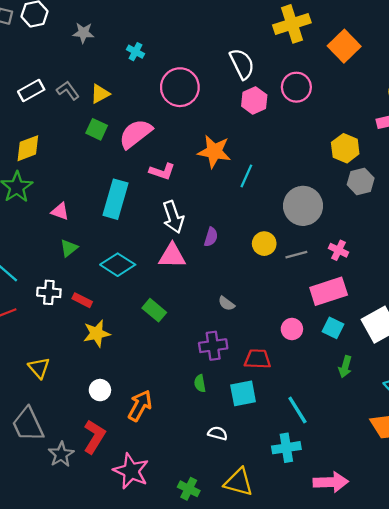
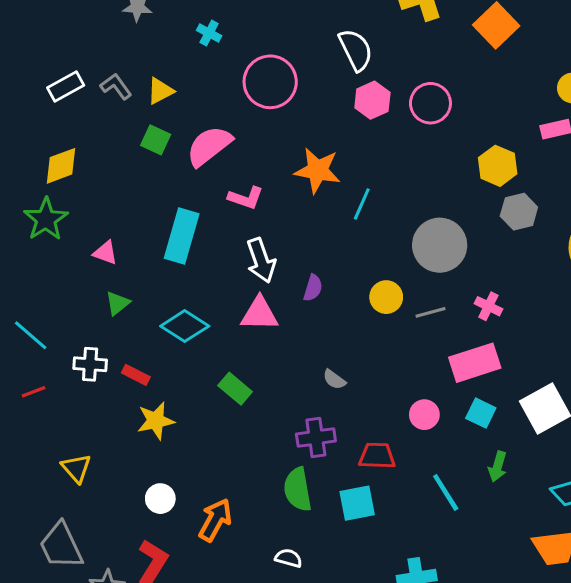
pink circle: (296, 87) -> (430, 103), moved
green semicircle: (200, 383) -> (298, 489), size x1.8
cyan line: (297, 410) -> (446, 492), moved
white semicircle: (218, 433) -> (288, 558), moved

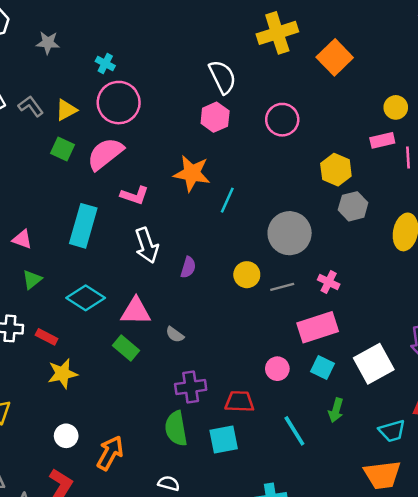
pink circle: (270, 82) -> (119, 103), moved
pink hexagon: (372, 100) -> (215, 117), moved
pink triangle: (259, 314) -> (136, 311), moved
gray semicircle: (334, 379) -> (175, 334), moved

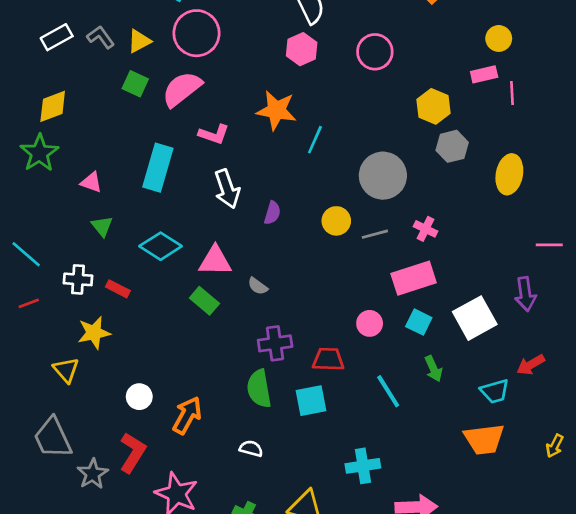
green triangle: (32, 280) -> (102, 226), turned -30
yellow star: (62, 374) -> (94, 333), moved
green arrow: (336, 410) -> (433, 369), turned -40

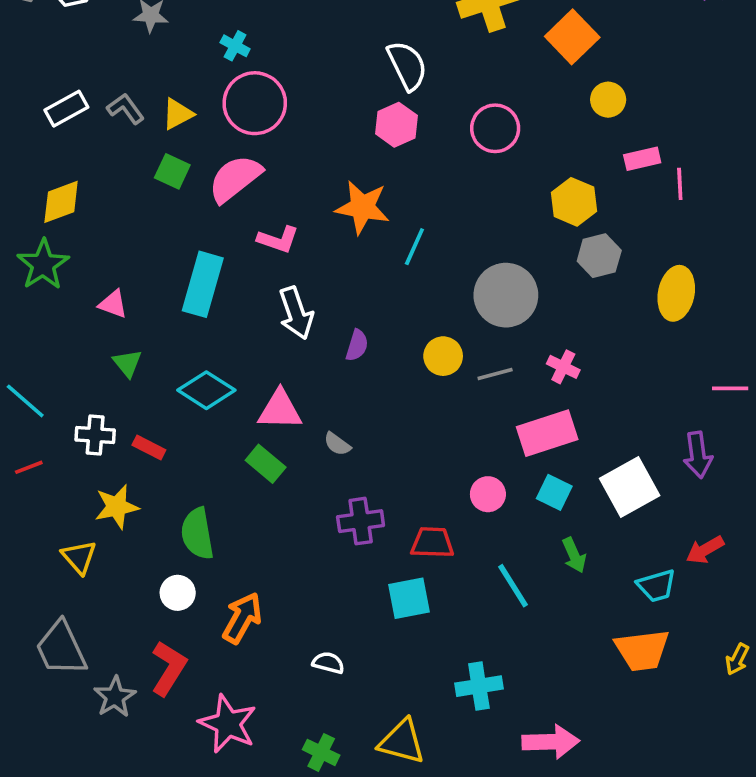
yellow circle: (499, 38) -> (608, 100), moved
green semicircle: (259, 389) -> (197, 534), moved

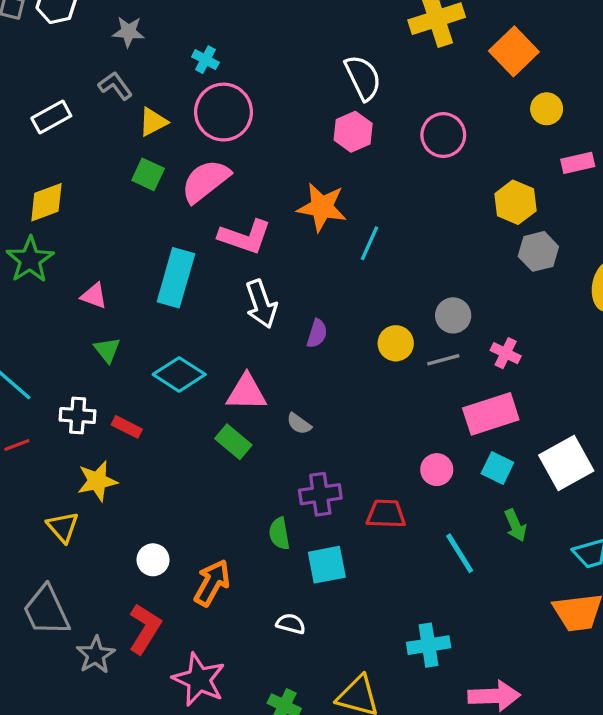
gray L-shape: (126, 109) -> (115, 86), moved
pink L-shape: (278, 240) -> (245, 237), size x1.4
gray circle: (506, 295) -> (453, 315), moved, size x0.6
green semicircle: (197, 534) -> (279, 534), moved, size x0.7
cyan square: (409, 598) -> (327, 565), moved

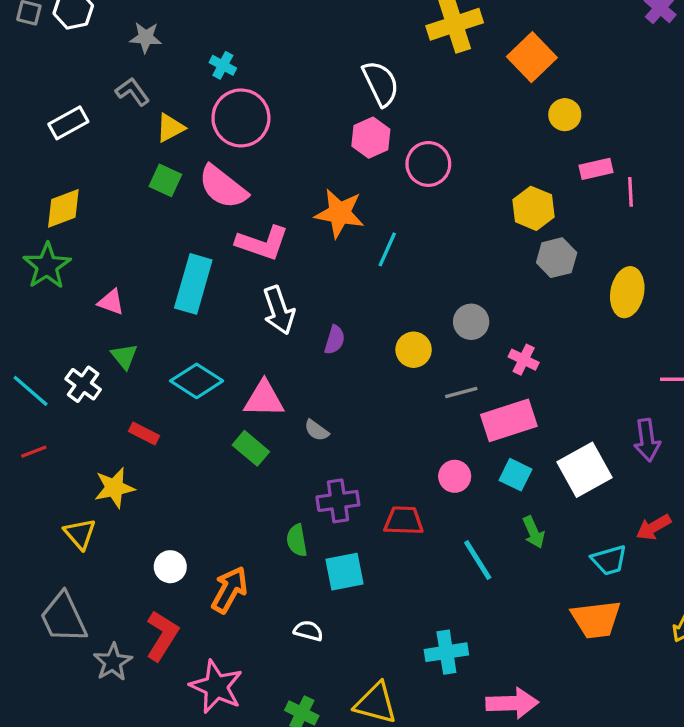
pink circle: (443, 135) -> (428, 164), moved
pink semicircle: (205, 181) -> (223, 187), turned -104
gray line: (443, 360) -> (461, 392), moved
white cross: (78, 415) -> (83, 384), moved, turned 32

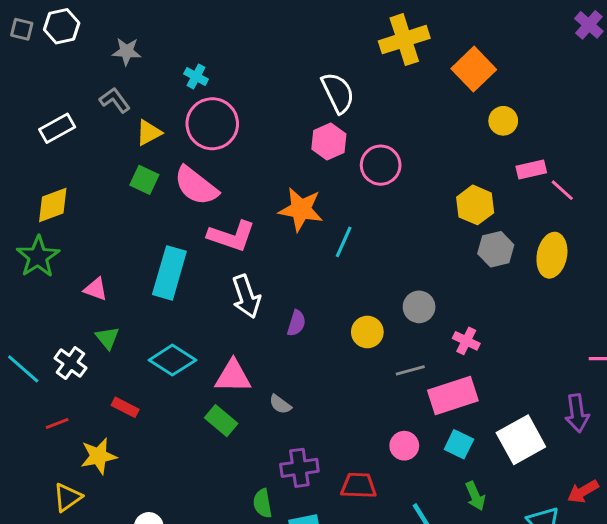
pink line: (631, 192) -> (562, 190), turned -45
yellow ellipse: (627, 292) -> (552, 255), moved
red line: (34, 452) -> (57, 424), moved
yellow triangle: (80, 534) -> (68, 497), turned 36

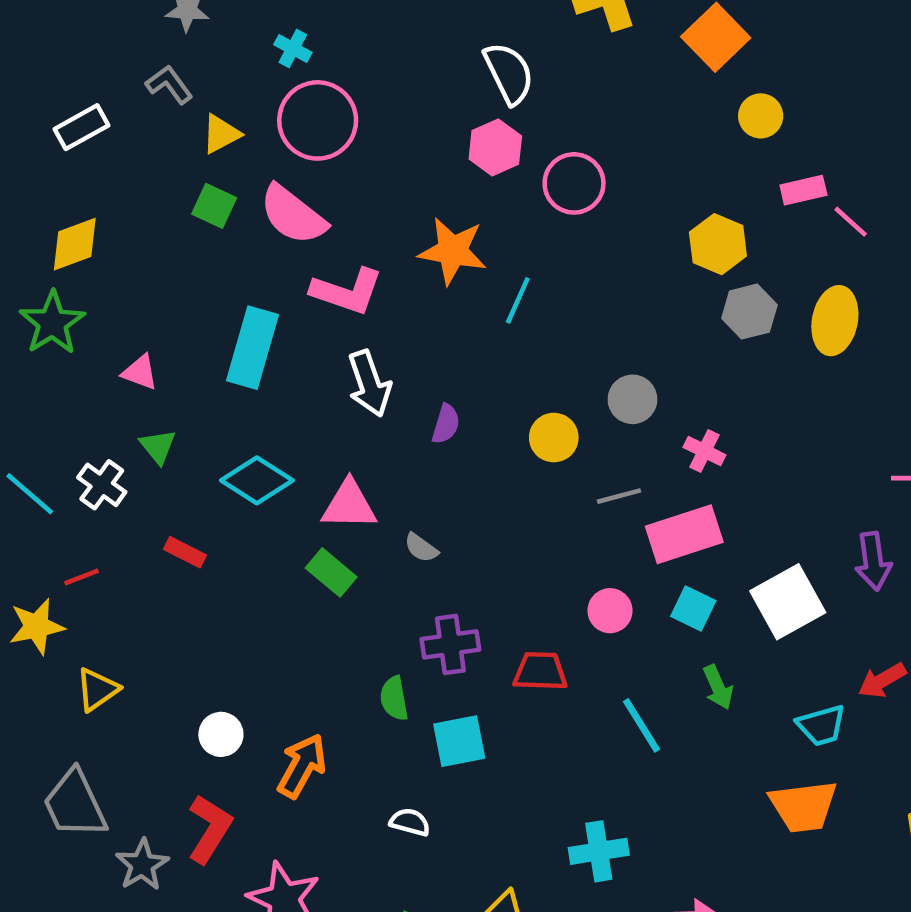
yellow star: (99, 456) -> (37, 626), moved

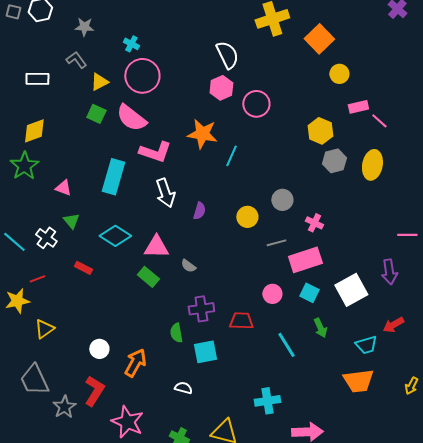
white rectangle: (82, 127) -> (37, 79), turned 30

